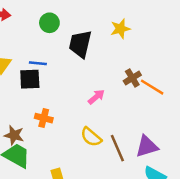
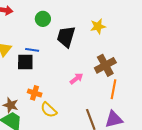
brown cross: (132, 78) -> (105, 65), size x1.5
orange line: (152, 87) -> (114, 89), moved, turned 66
yellow semicircle: (91, 137) -> (49, 110), moved

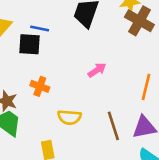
brown cross: (105, 65) -> (139, 21), moved, turned -35
yellow semicircle: (49, 110) -> (69, 117), moved, turned -42

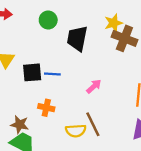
blue line: (40, 29) -> (52, 74), moved
brown line: (113, 126) -> (93, 124), moved

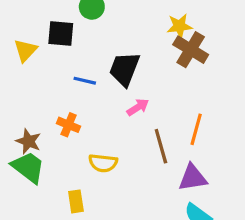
black trapezoid: (77, 38) -> (124, 69), moved
black square: (32, 72) -> (61, 34), moved
brown line: (93, 124) -> (161, 146), moved

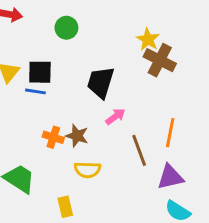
yellow star: (179, 26) -> (148, 39), turned -30
black square: (61, 34) -> (40, 72), moved
blue line: (85, 81) -> (35, 91), moved
brown star: (28, 141) -> (77, 136), moved

